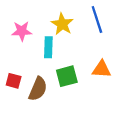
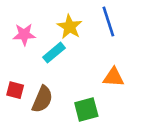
cyan rectangle: (48, 47) -> (54, 53), turned 48
green square: (67, 76) -> (86, 110), moved

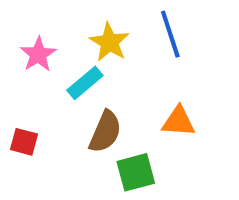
pink star: (24, 34) -> (38, 54), turned -30
brown semicircle: (42, 99) -> (105, 132), moved

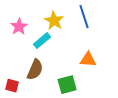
brown semicircle: (105, 132) -> (35, 70), moved
red square: (24, 142) -> (12, 86), moved

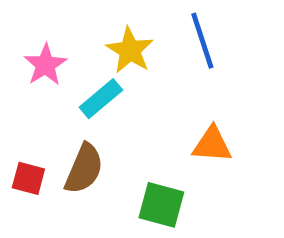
green square: (67, 85) -> (161, 205), turned 30
red square: (12, 86) -> (28, 178), moved

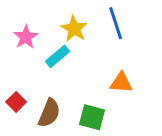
brown semicircle: (84, 169) -> (49, 113), moved
red square: (28, 178) -> (16, 102), turned 30

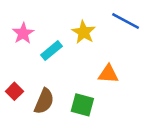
blue line: (116, 23) -> (126, 21), moved, turned -44
yellow star: (74, 29) -> (84, 32), moved

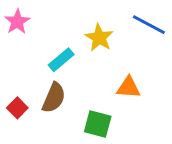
pink star: (23, 33) -> (17, 22), moved
brown semicircle: (44, 101) -> (54, 98), moved

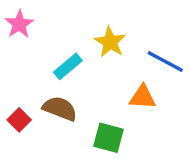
blue line: (149, 25) -> (165, 61), moved
brown semicircle: (54, 98) -> (60, 109), turned -92

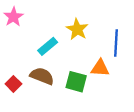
blue line: (165, 61) -> (116, 43), turned 65
green square: (108, 138) -> (76, 82), moved

